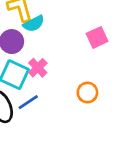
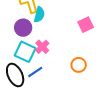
cyan semicircle: (34, 24) -> (39, 15), turned -49

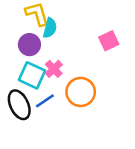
orange circle: (79, 65) -> (81, 92), moved, size x1.5

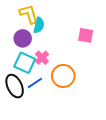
pink square: (109, 41) -> (86, 35), turned 35

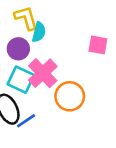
pink cross: (42, 58) -> (43, 73), size x1.6
blue line: (35, 83) -> (26, 121), moved

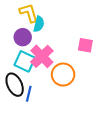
pink square: (98, 45) -> (85, 45), moved
blue line: (26, 121) -> (29, 94), turned -42

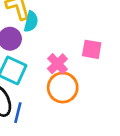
pink cross: (42, 56) -> (57, 64), moved, size x0.7

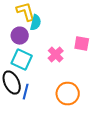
orange circle: (63, 88) -> (68, 94), moved

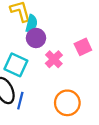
purple circle: (20, 36) -> (36, 38), moved
pink square: (82, 44) -> (83, 47), turned -35

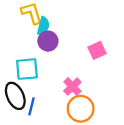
pink cross: (54, 59) -> (72, 87), moved
cyan square: (16, 65) -> (27, 69), turned -30

